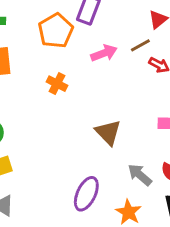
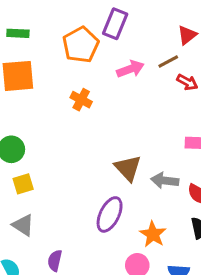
brown triangle: (108, 132) -> (128, 168), moved
gray arrow: (140, 175) -> (165, 181), moved, turned -35

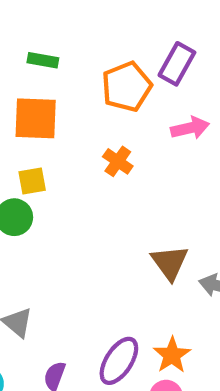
yellow square: (23, 184) -> (32, 181), moved
purple ellipse: (110, 214) -> (119, 361), moved
orange star: (153, 234) -> (172, 355), moved

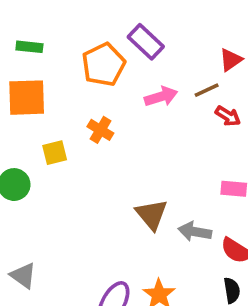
purple rectangle: (177, 64) -> (146, 42), turned -72
yellow square: (32, 181) -> (55, 153), moved

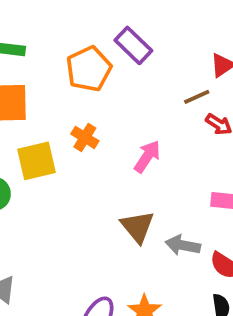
pink arrow: (161, 97) -> (147, 156), moved, turned -40
yellow square: (55, 153) -> (37, 161), size x1.5

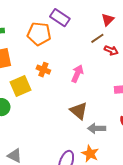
orange pentagon: (89, 69) -> (39, 34), turned -30
gray arrow: (183, 245) -> (97, 128), moved

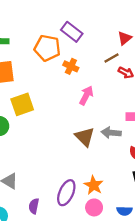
orange cross: (43, 70) -> (71, 66), moved
gray arrow: (97, 128) -> (111, 133), moved

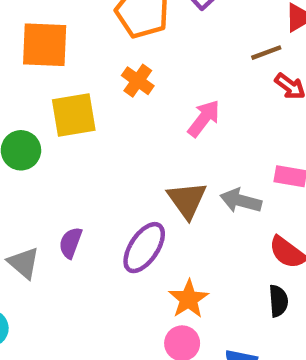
orange cross: (71, 66) -> (138, 81), moved
purple ellipse: (66, 193) -> (144, 248), moved
purple semicircle: (34, 206) -> (70, 243), moved

